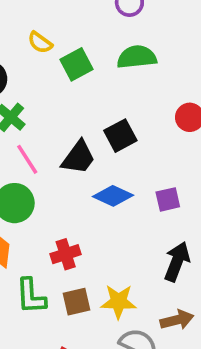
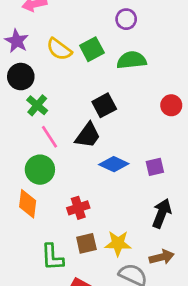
yellow semicircle: (40, 42) -> (59, 49), size x1.4
green square: (77, 64) -> (92, 49), moved
black square: (120, 136) -> (104, 105), moved
green L-shape: (31, 296) -> (52, 257), moved

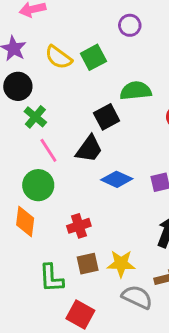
green semicircle: (132, 60) -> (136, 91), moved

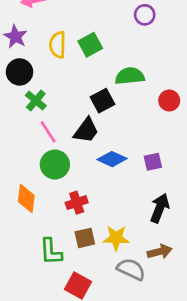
purple circle: (130, 25) -> (145, 15), moved
yellow semicircle: (59, 57) -> (58, 45), turned 55
green circle: (38, 185) -> (55, 164), moved

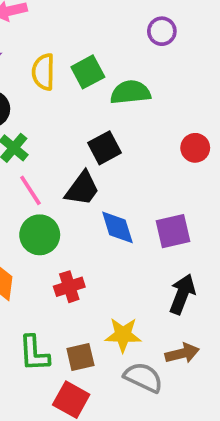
green semicircle: (130, 76) -> (130, 92), moved
blue diamond: (112, 159) -> (117, 227), turned 48
purple square: (153, 162) -> (173, 231), size x1.4
brown square: (85, 238) -> (80, 357), moved

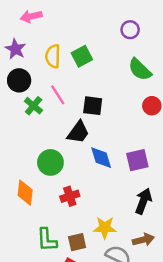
green semicircle: (130, 92) -> (140, 70), moved, turned -130
black square: (104, 148) -> (93, 106), turned 35
pink line: (30, 190) -> (58, 95), moved

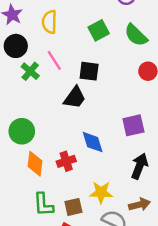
green square: (82, 56) -> (99, 30), moved
blue diamond: (101, 158) -> (93, 142), moved
green circle: (50, 162) -> (22, 131), moved
orange diamond: (25, 193) -> (35, 164), moved

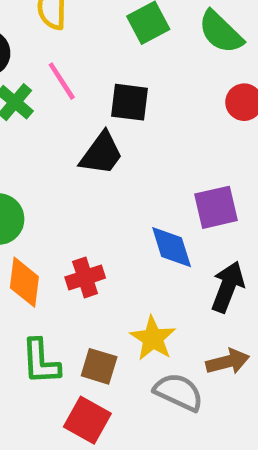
blue diamond: (93, 142) -> (172, 247), moved
yellow star: (101, 193) -> (153, 338), turned 30
brown square: (73, 207) -> (99, 366), turned 30

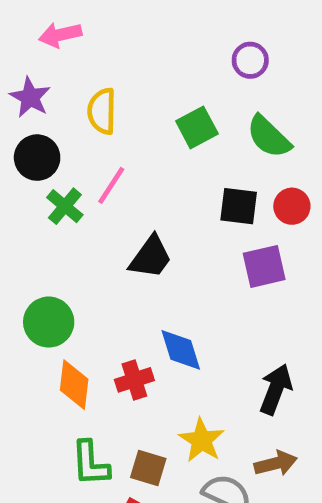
pink line: (62, 81) -> (111, 185), turned 66
black square: (129, 102) -> (239, 206), moved
purple square: (216, 207) -> (264, 266), moved
blue diamond: (172, 247) -> (181, 350), moved

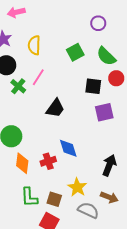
red circle: (292, 206) -> (116, 78), moved
brown arrow: (276, 463) -> (109, 197), turned 36

